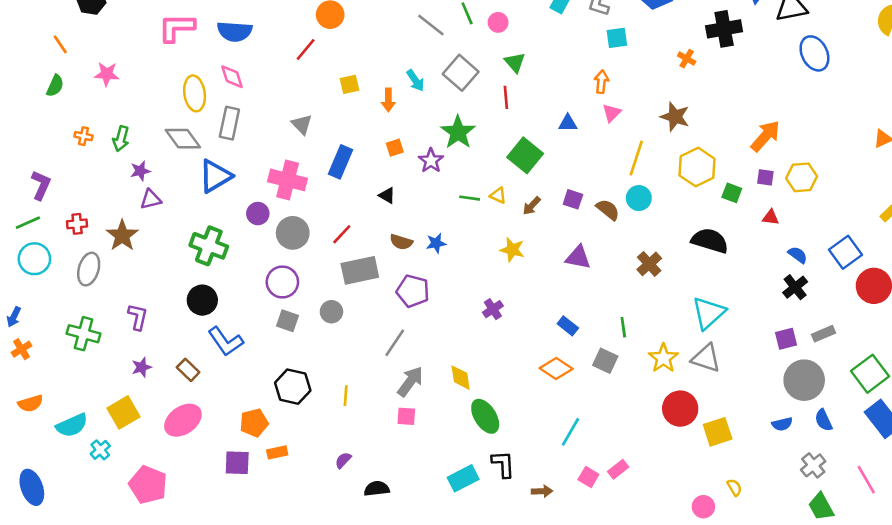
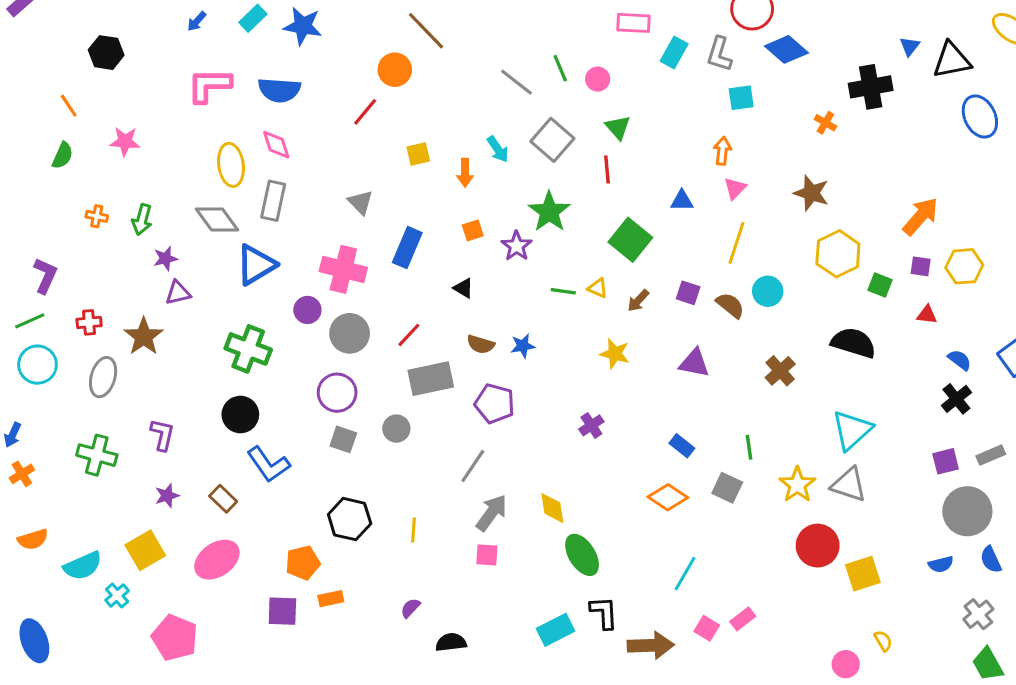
yellow line: (636, 158) -> (736, 243), moved
brown arrow: (542, 491) -> (651, 645), size x1.8

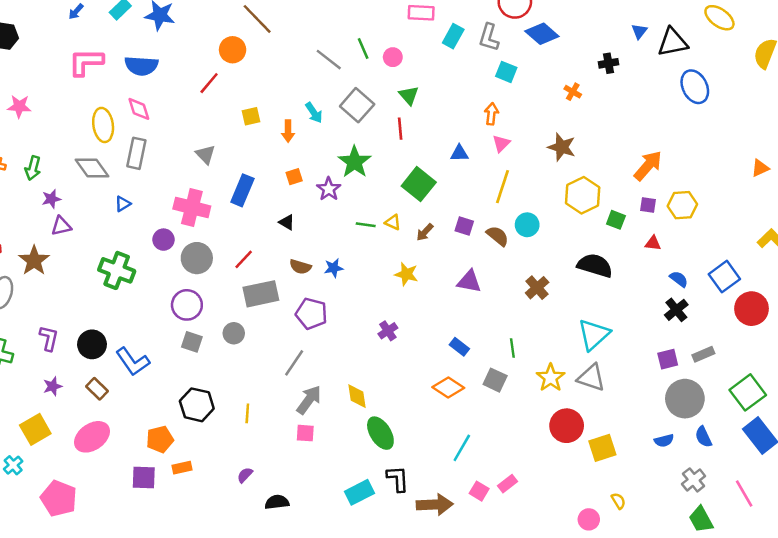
black cross: (871, 87) -> (609, 63), size x0.6
cyan square: (741, 98) -> (506, 72), turned 30
blue triangle: (256, 265) -> (123, 204), size x0.5
black circle: (240, 415) -> (92, 344), moved

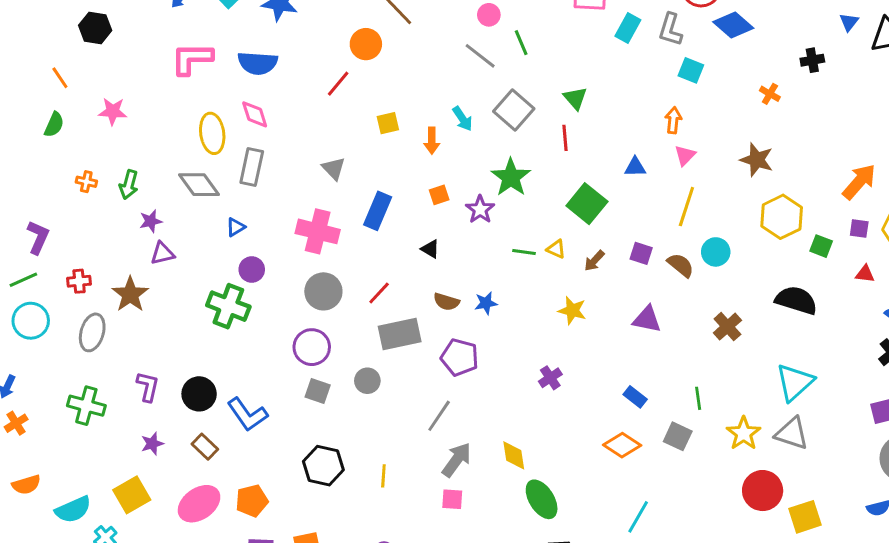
pink circle: (393, 57) -> (489, 15), moved
purple circle: (164, 240) -> (252, 269), moved
orange pentagon: (160, 439) -> (252, 501), moved

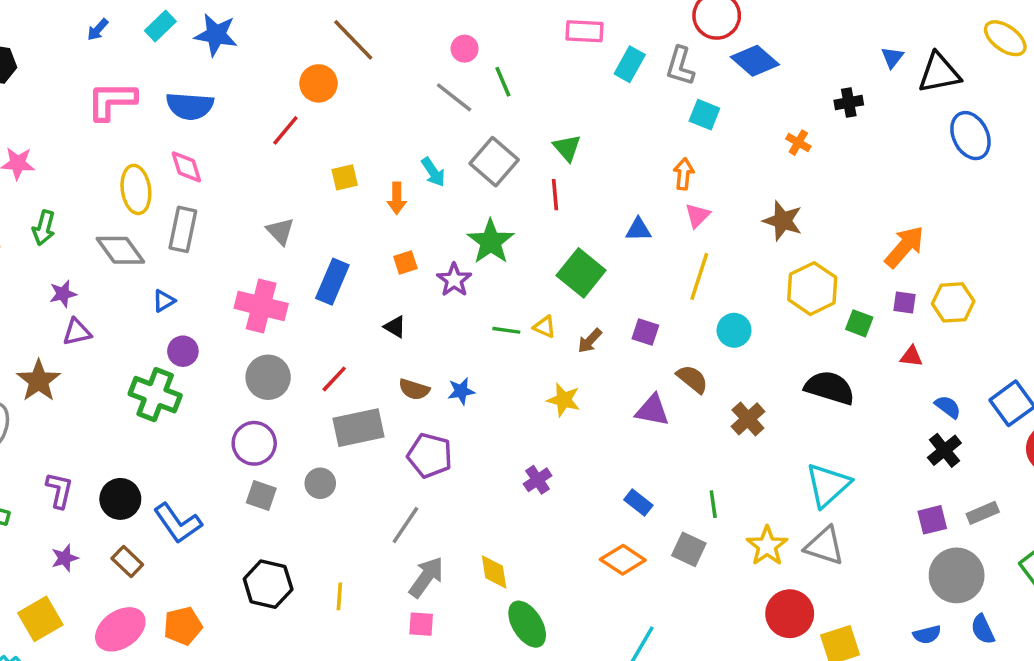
green arrow: (129, 185) -> (44, 228), moved
brown semicircle: (681, 265) -> (692, 379), moved

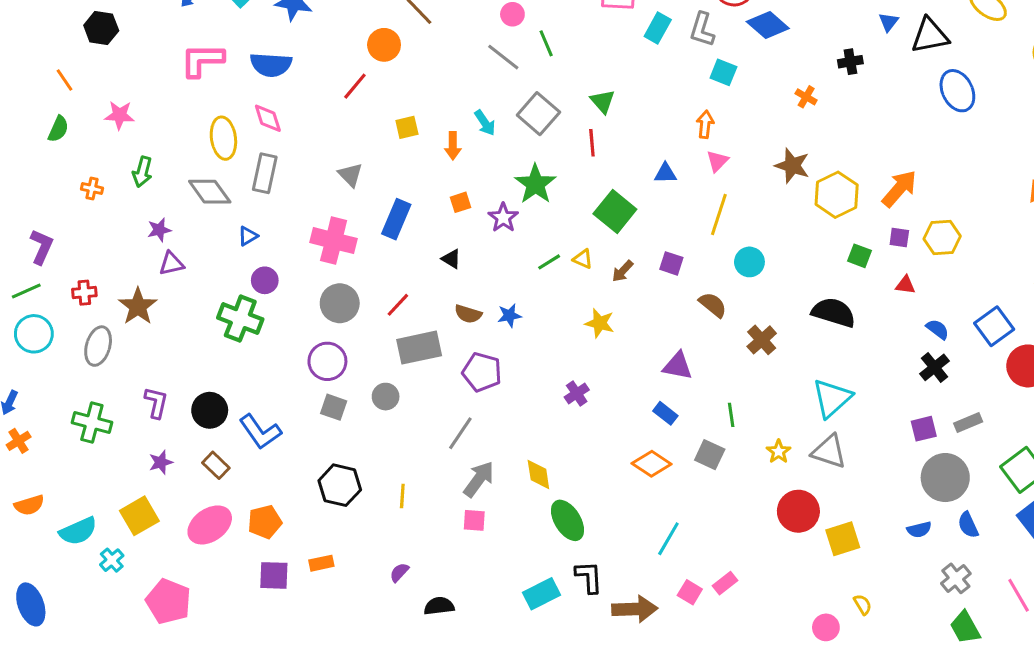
yellow hexagon: (812, 289) -> (837, 195), moved
green line: (506, 330) -> (549, 262), turned -40
purple triangle: (652, 410) -> (678, 366), moved
yellow star: (767, 546) -> (779, 452), size x0.7

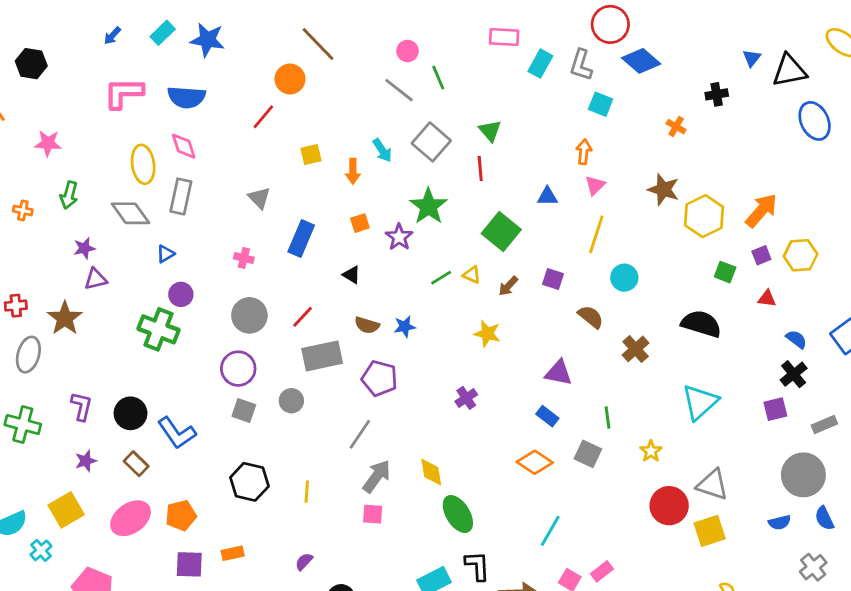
purple square: (899, 237) -> (761, 255), turned -30
pink cross: (334, 241) -> (244, 258), size x0.5
purple square: (924, 429) -> (775, 409), moved
gray triangle: (829, 452) -> (712, 485), moved

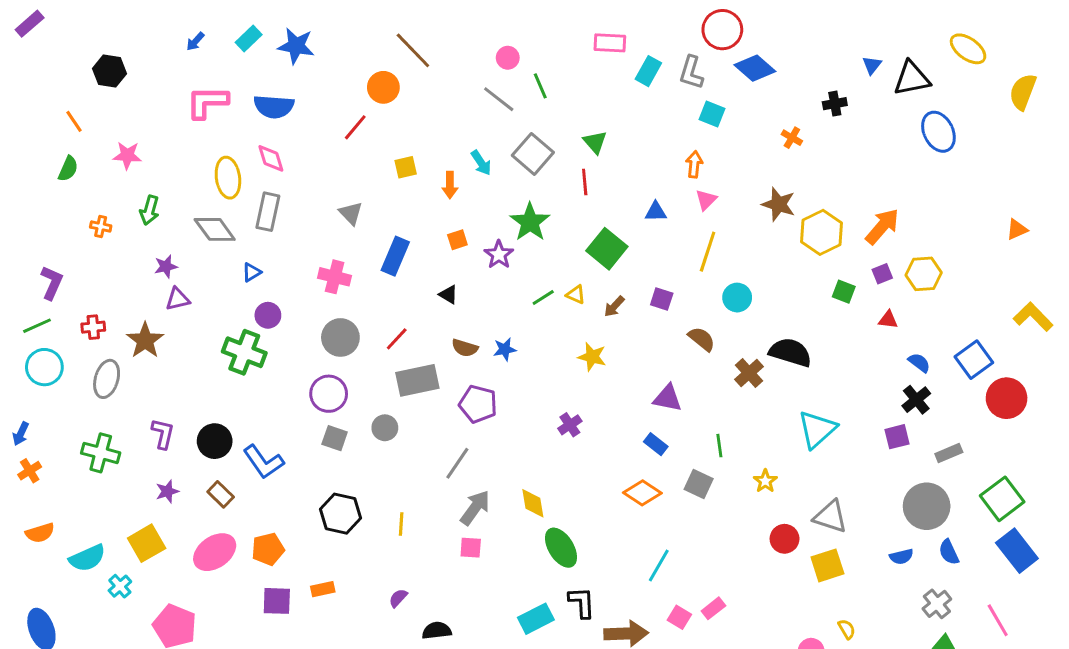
pink cross: (244, 258) -> (335, 277), size x1.5
black semicircle: (701, 324) -> (790, 352), moved
red circle: (669, 506) -> (785, 539), size x0.7

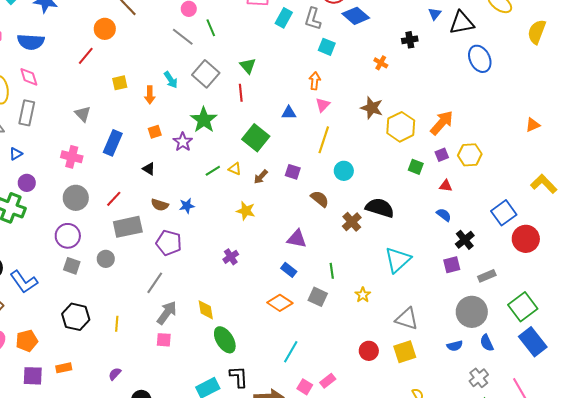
blue semicircle: (919, 363) -> (444, 215), moved
red circle: (785, 539) -> (369, 351), moved

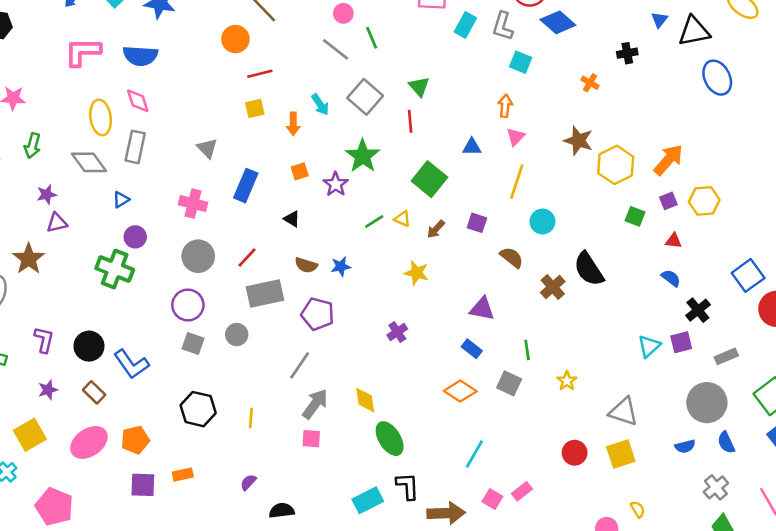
red line: (86, 56) -> (260, 74), moved, turned 36
black semicircle: (380, 208) -> (589, 269), turned -140
cyan triangle: (398, 260) -> (649, 346), moved, size x0.7

